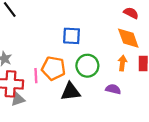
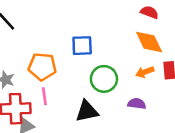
orange arrow: (122, 63) -> (145, 72), turned -112
orange pentagon: (53, 68) -> (42, 67), moved

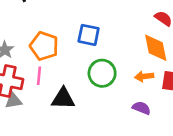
purple semicircle: (137, 104) -> (141, 108), moved
black triangle: (87, 111) -> (63, 99), moved

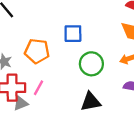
pink line: (39, 76) -> (38, 88), moved, turned 35
black triangle: (63, 99) -> (91, 102), moved

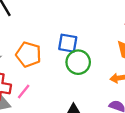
green circle: (91, 64) -> (78, 62), moved

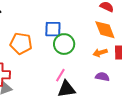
pink line: (24, 91) -> (60, 75), moved

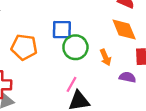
orange arrow: (100, 53) -> (106, 57), moved, turned -96
purple semicircle: (102, 77) -> (127, 77), moved

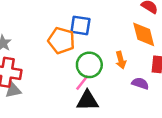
orange pentagon: (24, 47) -> (61, 40), moved
green circle: (75, 47) -> (89, 65), moved

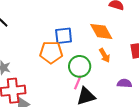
orange diamond: (144, 34) -> (101, 31), moved
purple semicircle: (140, 83) -> (124, 83), moved

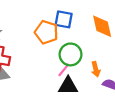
orange arrow: (105, 55) -> (96, 69), moved

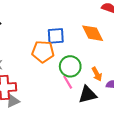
pink line: (64, 70) -> (68, 82), turned -56
black triangle: (68, 86) -> (88, 95), moved

